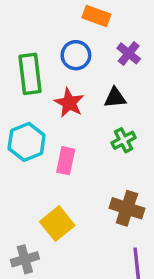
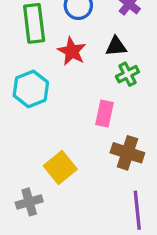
green cross: (124, 140) -> (127, 74), moved
pink rectangle: (66, 161) -> (105, 113), moved

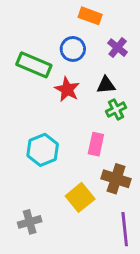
green rectangle: (34, 23) -> (34, 65), turned -60
cyan hexagon: (31, 89) -> (43, 150), moved
yellow square: (60, 168) -> (80, 197), moved

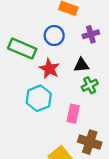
purple cross: (118, 48) -> (91, 34), turned 35
cyan hexagon: (43, 150) -> (39, 98), moved

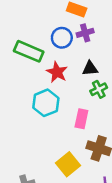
purple cross: (91, 34) -> (85, 33), moved

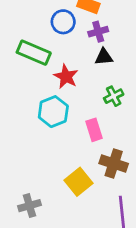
blue circle: (62, 38) -> (63, 22), moved
black triangle: (90, 68) -> (104, 57), moved
pink rectangle: (81, 119) -> (94, 130), turned -30

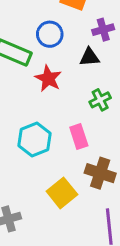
blue circle: (63, 22) -> (50, 34), moved
purple cross: (98, 32) -> (103, 30), moved
cyan hexagon: (53, 112) -> (34, 140), moved

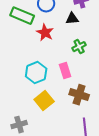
yellow square: (62, 193) -> (44, 101), moved

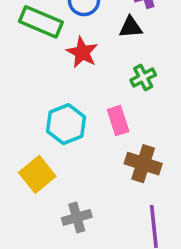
yellow square: (44, 101) -> (37, 174), moved
gray cross: (19, 125) -> (77, 217), moved

